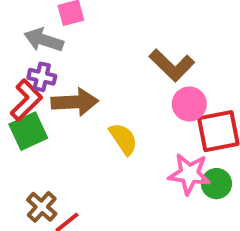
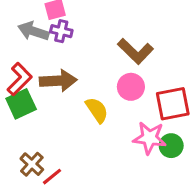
purple cross: (42, 77) -> (61, 31), moved
pink circle: (189, 104) -> (131, 87), moved

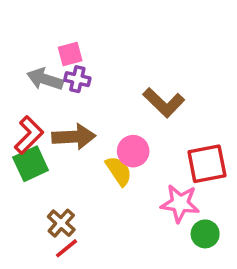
pink circle: (131, 87) -> (133, 151), moved
green circle: (171, 146) -> (205, 234), moved
brown cross: (32, 164) -> (61, 223), moved

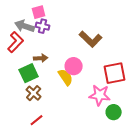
red L-shape: (29, 135) -> (16, 42), moved
brown arrow: (74, 137) -> (41, 58), size x0.6
green square: (31, 164) -> (29, 73), moved
brown cross: (61, 223) -> (34, 93), moved

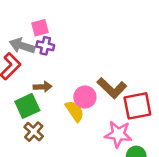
brown L-shape: (91, 39) -> (112, 88), moved

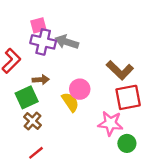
gray arrow: (22, 46) -> (67, 42), moved
purple cross: (45, 46) -> (43, 42), size x1.5
brown L-shape: (112, 88) -> (120, 70), moved

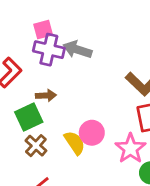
pink circle: (80, 89) -> (92, 133), moved
yellow semicircle: (70, 102) -> (75, 143), moved
pink star: (110, 123) -> (130, 148), turned 30

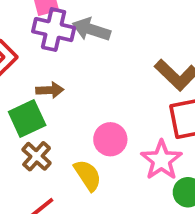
yellow semicircle: (75, 143) -> (88, 175), moved

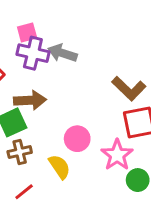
brown arrow: (50, 90) -> (30, 100), size x1.5
brown cross: (37, 156) -> (20, 152), turned 35

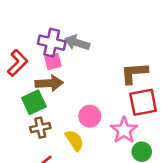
pink square: (27, 32) -> (53, 62), moved
brown L-shape: (129, 89) -> (134, 73), turned 132

